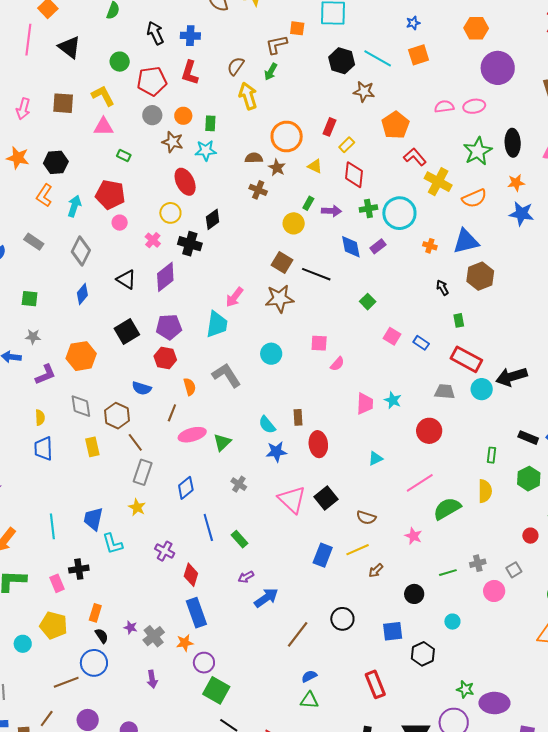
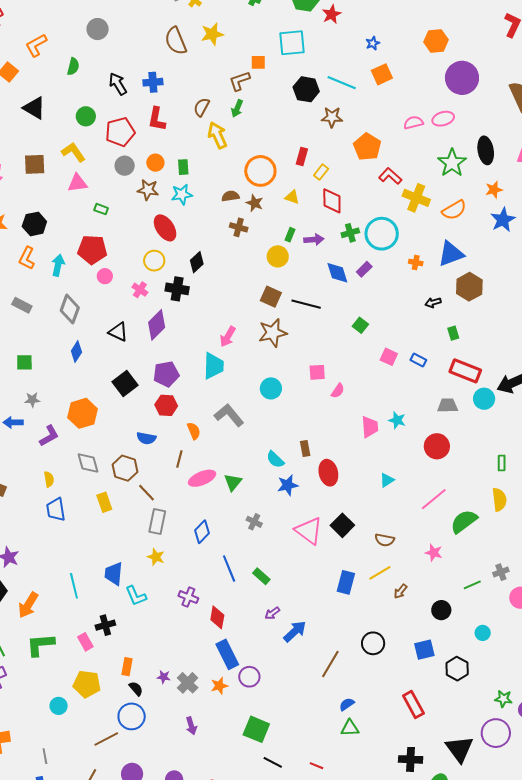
blue star: (522, 214) -> (503, 220), turned -30
black arrow: (442, 288) -> (433, 303), turned -70
purple circle: (204, 663) -> (249, 677), moved

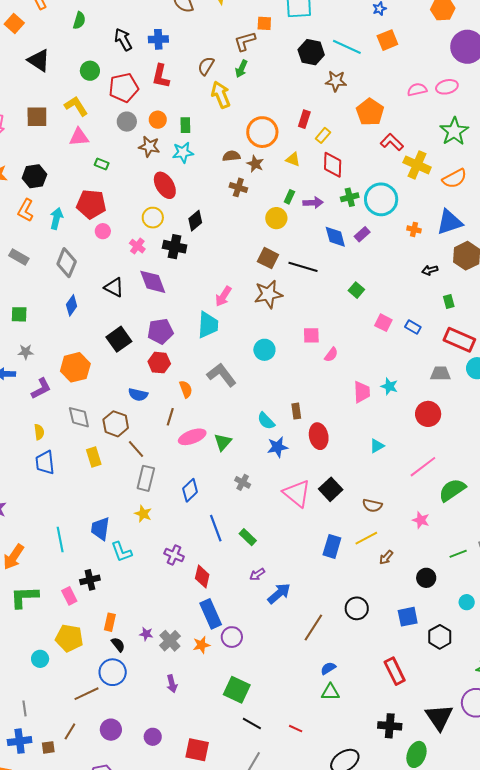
purple diamond: (157, 325) -> (153, 282), turned -68

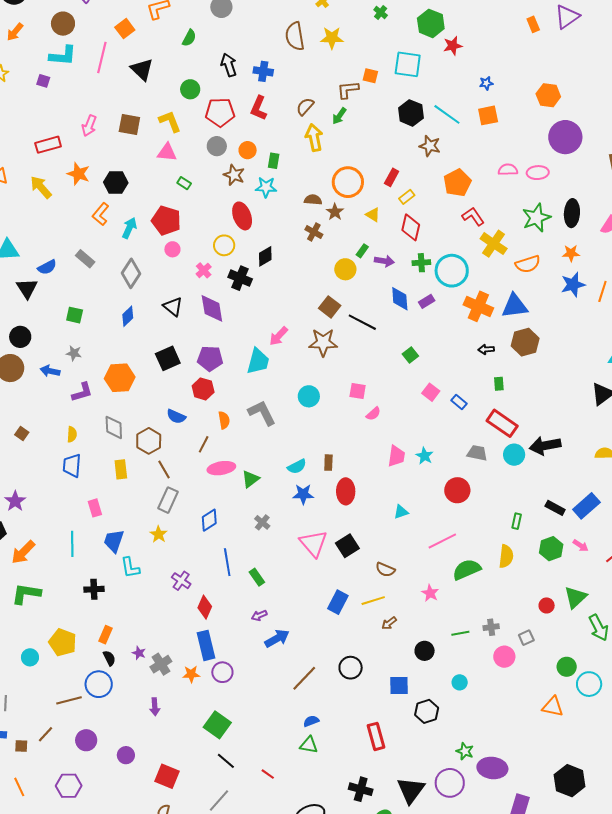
orange cross: (414, 229) -> (478, 306), size x2.0
cyan semicircle: (266, 421) -> (297, 466), turned -84
pink rectangle: (69, 596) -> (95, 508), moved

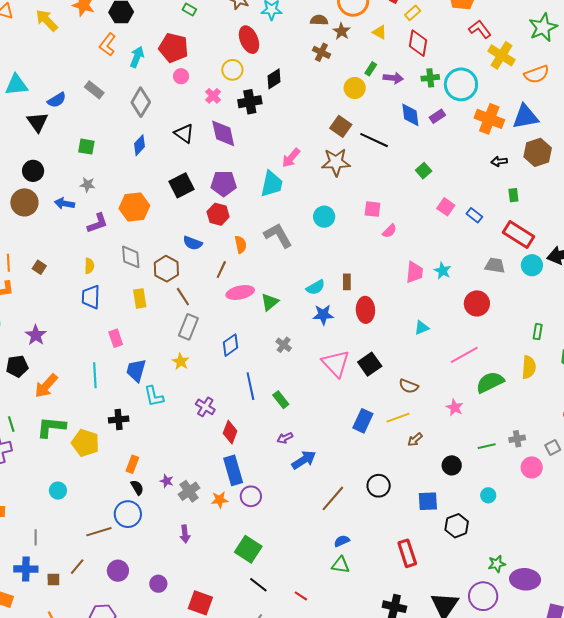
black cross: (240, 278) -> (250, 102), turned -30
yellow pentagon: (63, 642) -> (85, 443), moved
green star: (465, 751) -> (497, 564), turned -30

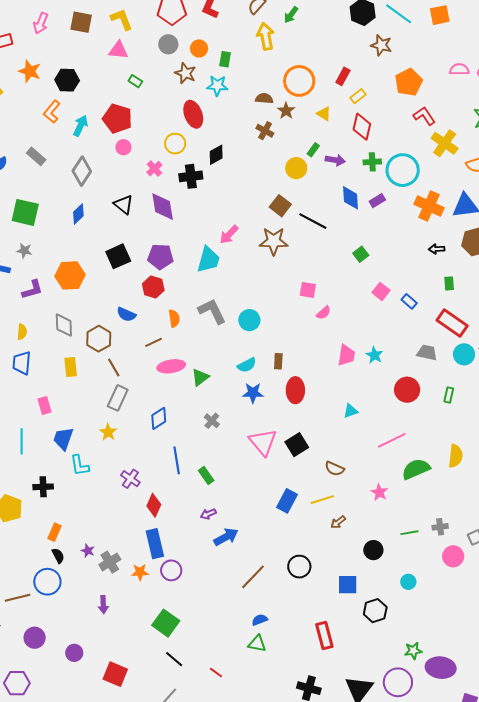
green square: (86, 147) -> (25, 212), size x1.6
cyan circle: (324, 217) -> (249, 320), moved
brown line: (221, 270) -> (154, 342), turned 36
green rectangle: (538, 332) -> (449, 395), moved

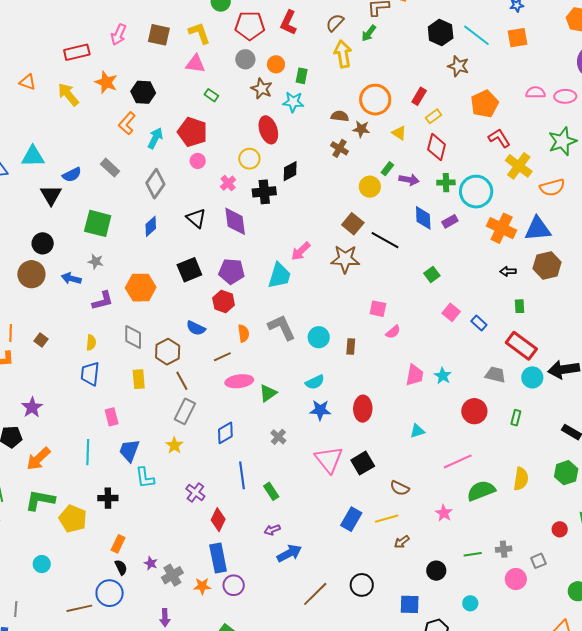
brown star: (286, 111) -> (361, 129), turned -30
brown rectangle: (278, 361) -> (351, 346), moved

